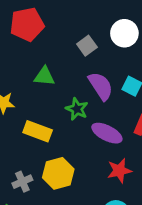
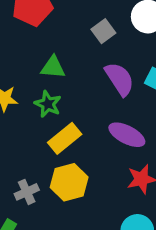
green star: (77, 109) -> (48, 104), moved
yellow rectangle: (38, 131) -> (65, 138), moved, turned -60

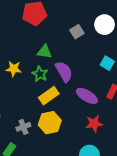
purple semicircle: (120, 79) -> (64, 72), moved

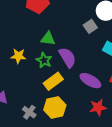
gray square: (77, 32) -> (90, 26), moved
gray cross: (23, 127) -> (29, 112), turned -32

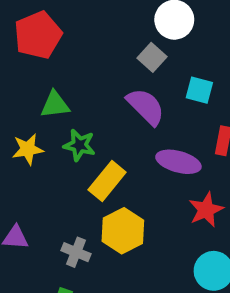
green triangle: (48, 39) -> (55, 105), moved
purple semicircle: (67, 57) -> (146, 107), moved

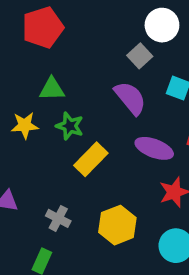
yellow hexagon: (123, 231) -> (117, 225), moved

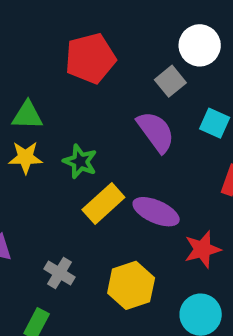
red pentagon: (43, 27) -> (90, 58), moved
green triangle: (52, 89) -> (27, 115), moved
purple ellipse: (154, 148) -> (156, 212), moved

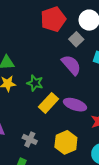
red pentagon: (90, 58) -> (53, 19), moved

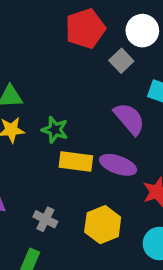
purple semicircle: (71, 65) -> (129, 119), moved
yellow rectangle: (48, 103) -> (76, 162), turned 54

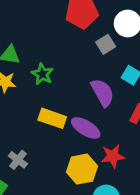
green star: (55, 130) -> (42, 74), moved
yellow hexagon: (103, 225) -> (82, 169), moved

